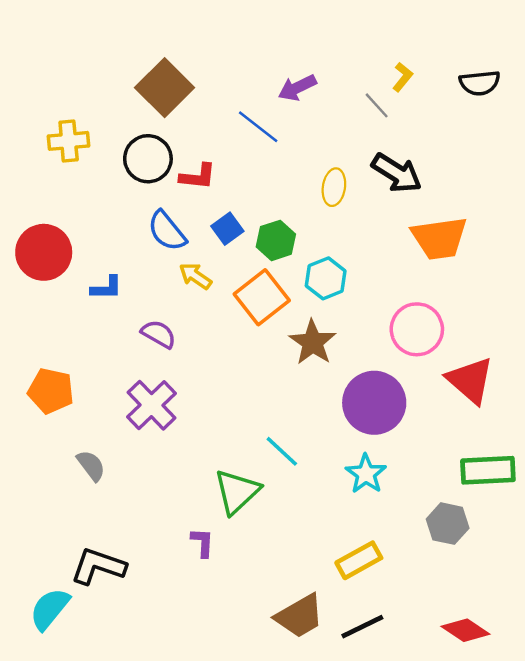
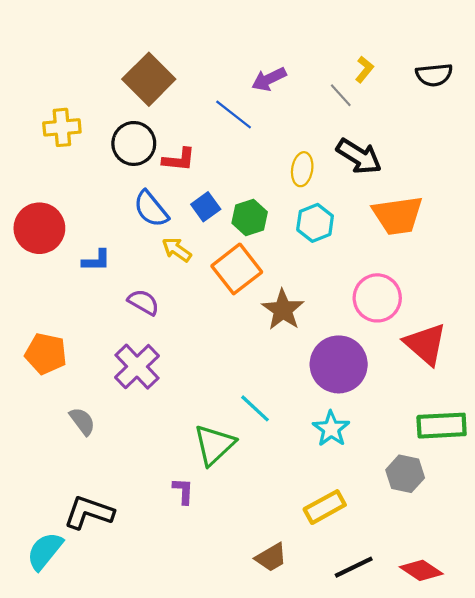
cyan hexagon: (326, 278) -> (315, 223), moved
brown trapezoid: (300, 616) -> (271, 557), size x0.7
black line: (362, 627) -> (354, 567), moved

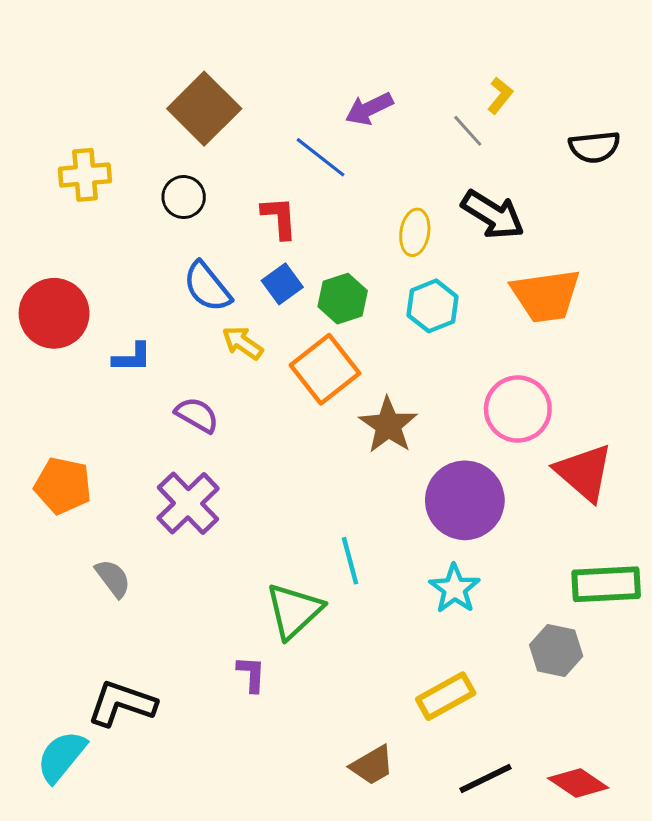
black semicircle: (434, 75) -> (594, 147), moved
black circle: (134, 143) -> (184, 197), size x0.7
red L-shape: (179, 160) -> (279, 218), moved, turned -100
cyan line: (255, 408) -> (350, 561), turned 32

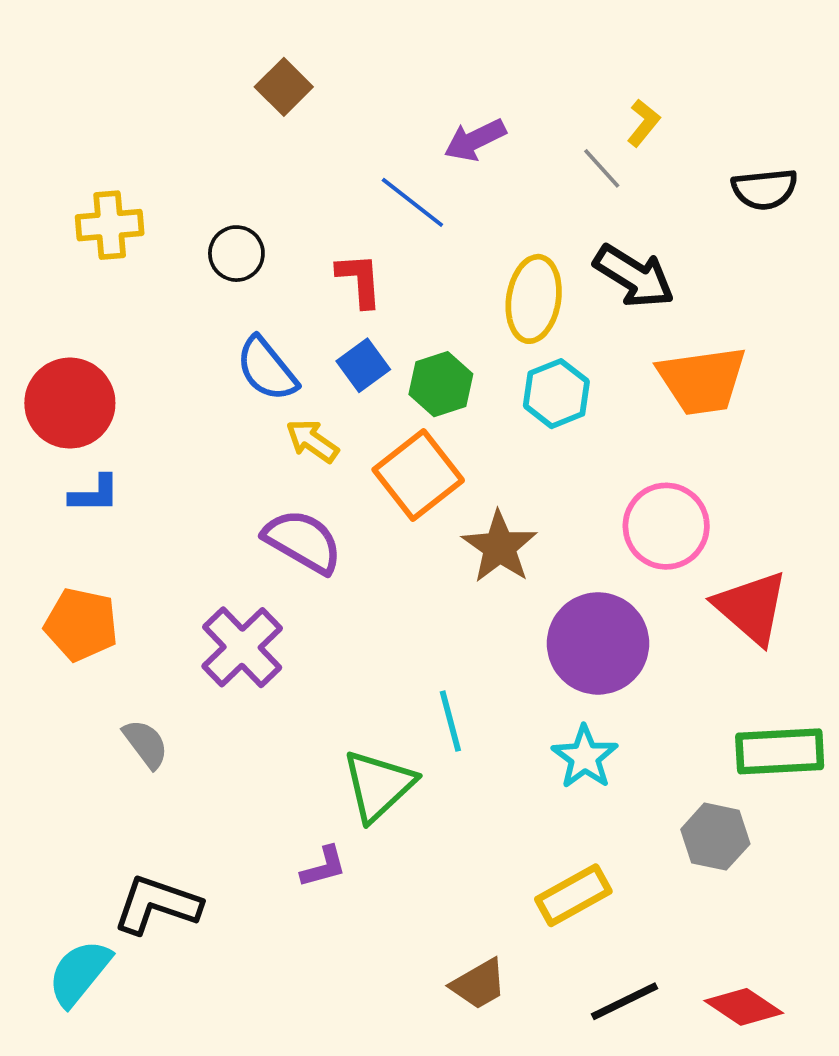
brown square: (204, 109) -> (284, 87), moved, size x0.6
yellow ellipse: (415, 232) -> (534, 299), size x1.4
blue L-shape: (132, 357) -> (94, 494), moved
purple semicircle: (197, 415) -> (303, 541), moved, size x1.4
purple L-shape: (251, 674) -> (324, 867), turned 72

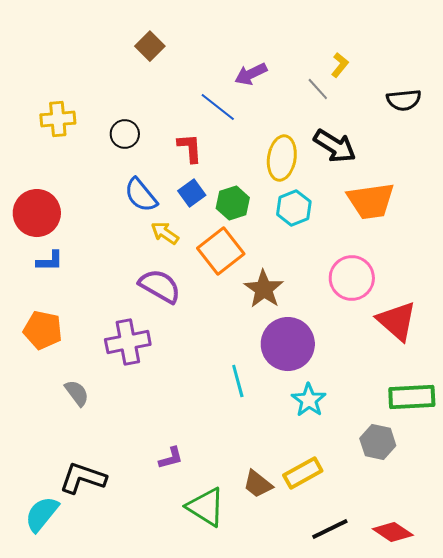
purple circle: (598, 643) -> (288, 344), moved
purple cross: (242, 647) -> (128, 342), turned 33
green triangle: (378, 785) -> (206, 507), moved, turned -45
brown trapezoid: (479, 984) -> (258, 484), moved, turned 68

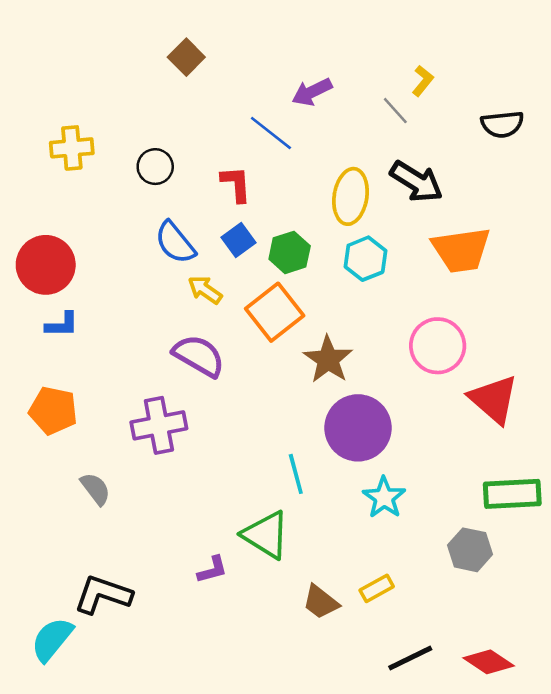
yellow rectangle: (303, 473) -> (377, 588), size x0.7
green triangle: (206, 507) -> (266, 535), moved

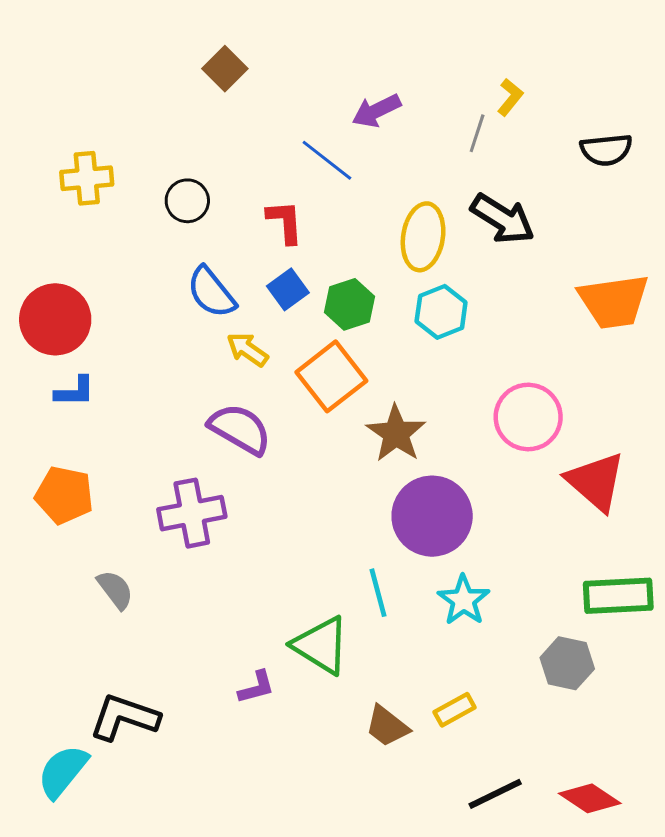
gray line: (395, 111) -> (477, 133), turned 60
orange trapezoid: (461, 250) -> (614, 301), moved
cyan line: (296, 474) -> (378, 593), moved

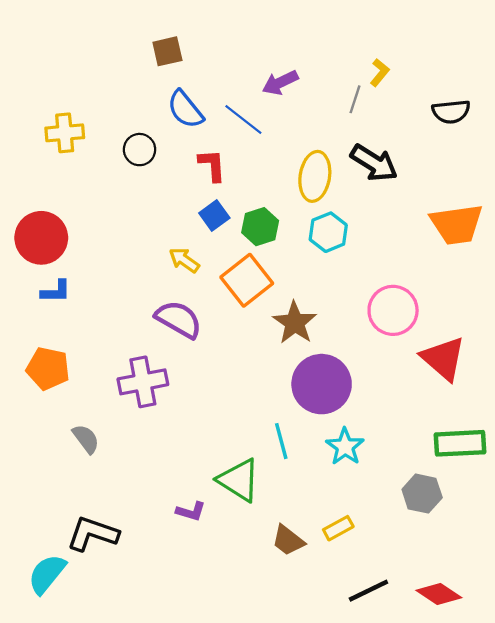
brown square: (225, 69) -> (167, 51), turned 32
blue semicircle: (211, 292) -> (185, 109), moved
purple L-shape: (256, 687) -> (191, 511), turned 32

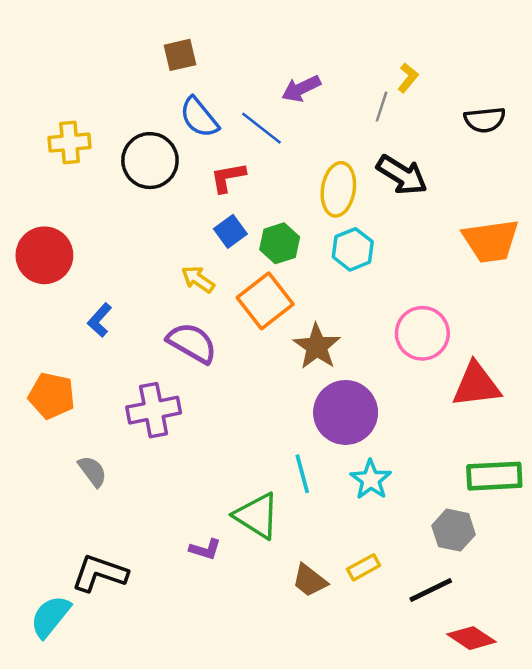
black circle: (140, 150) -> (150, 161), size x1.6
red L-shape: (212, 165) -> (228, 177), turned -96
blue L-shape: (56, 291) -> (100, 320), moved, turned 132
red triangle: (443, 358) -> (476, 385), turned -48
black line: (368, 591) -> (431, 590), moved

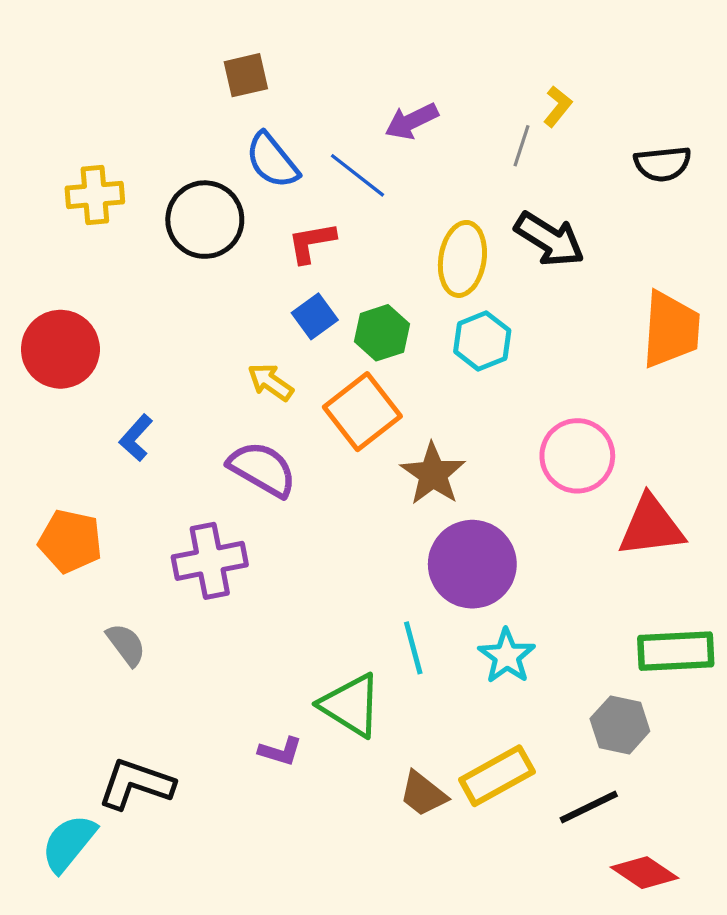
orange trapezoid: (491, 241) -> (671, 330), turned -78
yellow rectangle: (364, 567) -> (497, 776), size x1.6

